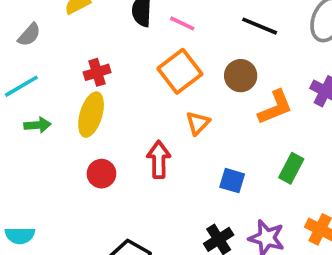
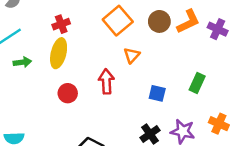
orange L-shape: (275, 107) -> (188, 22), moved

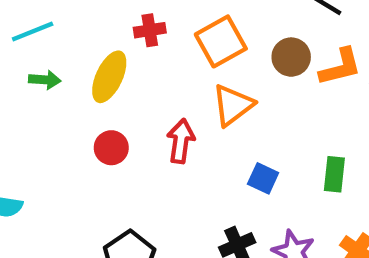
red cross: (61, 24) -> (150, 30), moved
orange triangle: (132, 55) -> (233, 105), size x1.5
green rectangle: (197, 83) -> (334, 174), turned -30

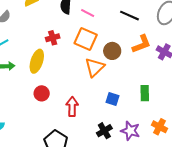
orange square: (221, 41) -> (86, 39), turned -30
brown circle: (291, 57) -> (112, 51), moved
red arrow: (181, 141) -> (72, 107), moved

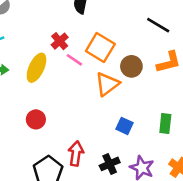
pink line: (88, 13) -> (74, 60), moved
red cross: (53, 38) -> (60, 41), turned -32
red circle: (42, 93) -> (36, 119), moved
red arrow: (72, 107) -> (76, 154), moved

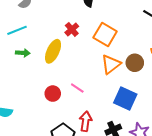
pink line: (74, 60) -> (77, 88), moved
brown circle: (131, 66) -> (135, 63), moved
blue square: (125, 126) -> (125, 98), size x1.6

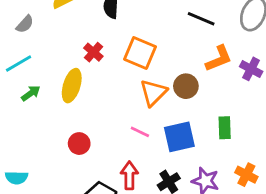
green arrow: (23, 53) -> (31, 93), turned -32
pink line: (77, 88) -> (140, 132), moved
blue square: (125, 98) -> (179, 137), turned -30

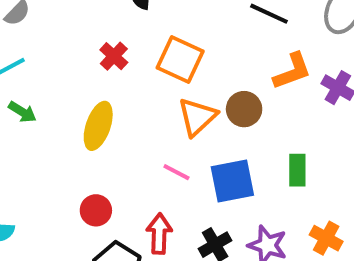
yellow ellipse: (72, 86) -> (98, 126), moved
green arrow: (31, 93) -> (22, 112), turned 66
red circle: (79, 144) -> (96, 210), moved

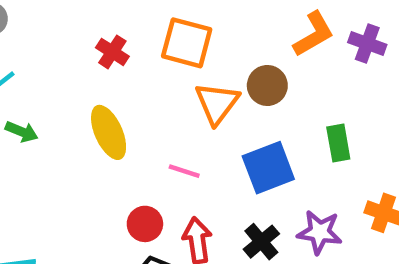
yellow ellipse: (98, 126) -> (109, 132), turned -33
pink line: (176, 172) -> (184, 171), moved
red circle: (96, 210) -> (145, 224), moved

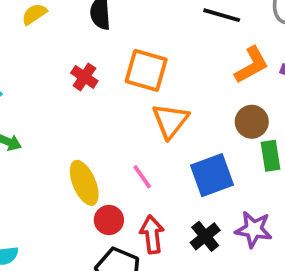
brown circle: (267, 85) -> (252, 122), moved
yellow ellipse: (109, 132) -> (84, 183), moved
pink line: (184, 171) -> (142, 177), turned 36

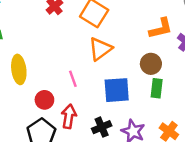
yellow ellipse: (84, 183) -> (19, 69), moved

